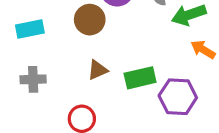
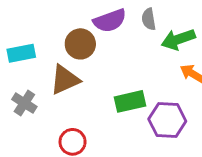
brown triangle: (98, 70) -> (65, 80), moved, size x1.5
gray cross: (33, 79) -> (24, 103), turned 35

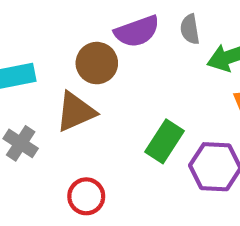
green rectangle: (130, 101) -> (165, 141), turned -44

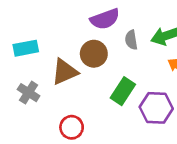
gray semicircle: (190, 29) -> (131, 40), moved
brown circle: (97, 63) -> (94, 54), moved

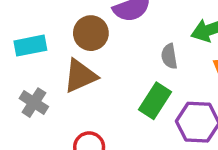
gray semicircle: (131, 40) -> (169, 56), moved
brown circle: (94, 54) -> (91, 33), moved

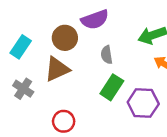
cyan rectangle: (30, 46) -> (21, 47), turned -45
gray semicircle: (169, 56) -> (107, 55), moved

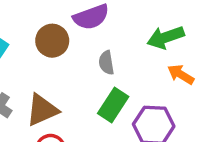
brown triangle: (57, 69) -> (42, 110), moved

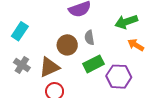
brown circle: (52, 41) -> (67, 45), moved
green rectangle: (113, 105) -> (94, 64), turned 30

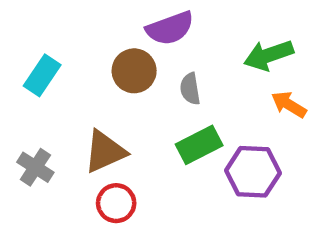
brown circle: (67, 45) -> (134, 71), moved
gray cross: (22, 65) -> (35, 167), moved

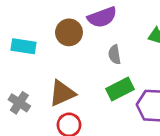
brown circle: (134, 71) -> (69, 32), moved
cyan rectangle: (42, 75) -> (23, 46), turned 65

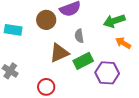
brown triangle: (62, 93) -> (59, 53), moved

